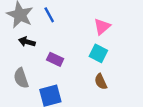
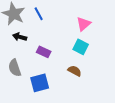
brown semicircle: (101, 82) -> (75, 71), moved, turned 144

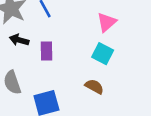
purple rectangle: (44, 52) -> (46, 51), moved, turned 64

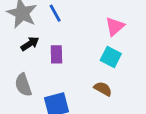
black arrow: (19, 40) -> (30, 44), turned 132

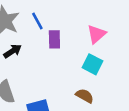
purple rectangle: (56, 54) -> (54, 39), moved

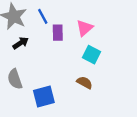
pink triangle: (96, 34) -> (85, 28), moved

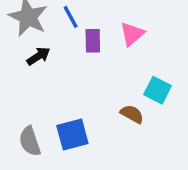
cyan square: (91, 55) -> (158, 90), moved
gray semicircle: (15, 79) -> (30, 141), moved

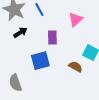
purple rectangle: (93, 41) -> (52, 38), moved
blue square: (72, 134) -> (40, 61), moved

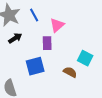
pink triangle: (76, 19) -> (57, 25), moved

